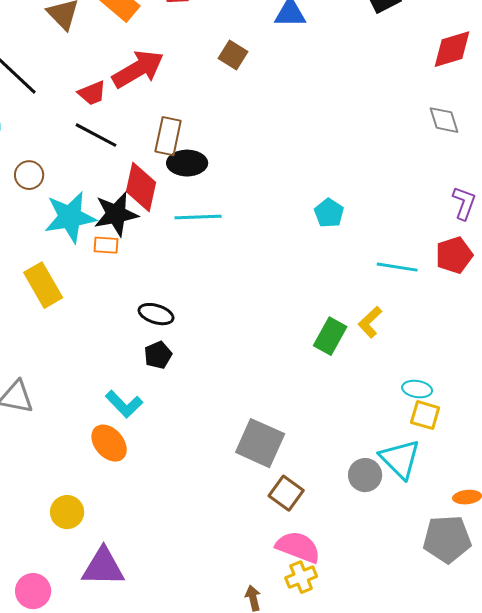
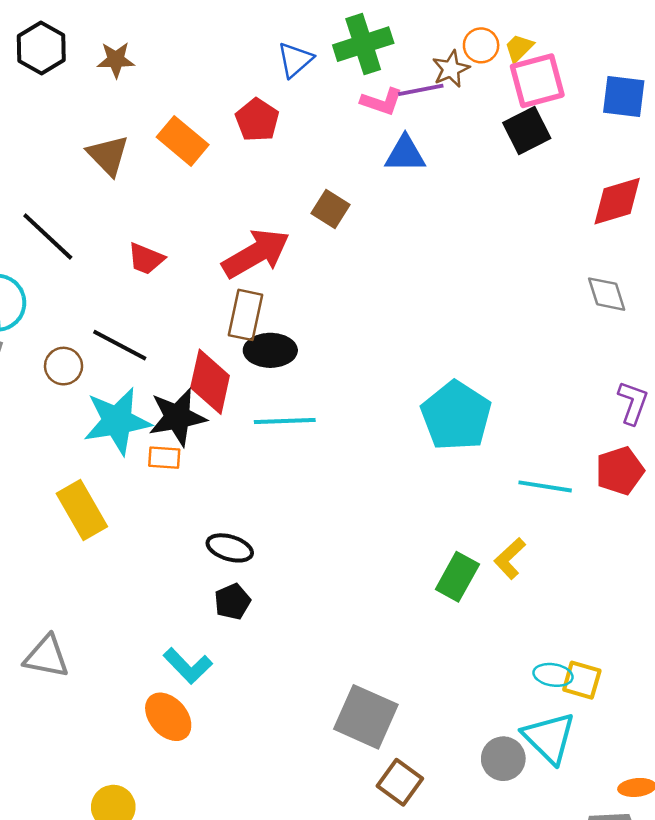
red arrow: (138, 69) -> (256, 253), moved
red trapezoid: (92, 93) -> (146, 259), turned 44
black line: (96, 135) -> (120, 345), moved
cyan pentagon: (329, 213) -> (456, 416), size x1.8
cyan ellipse: (417, 389) -> (553, 675), moved

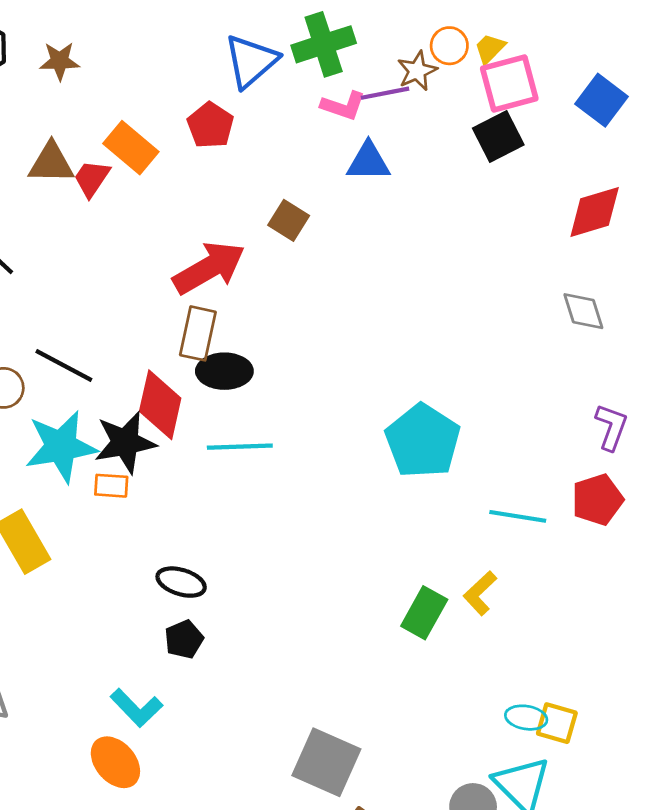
blue triangle: (295, 60) -> (251, 61), size x1.4
blue square: (624, 96) -> (602, 100), turned 30
brown triangle: (108, 155) -> (51, 163), turned -45
red trapezoid: (146, 259) -> (92, 178), moved, turned 102

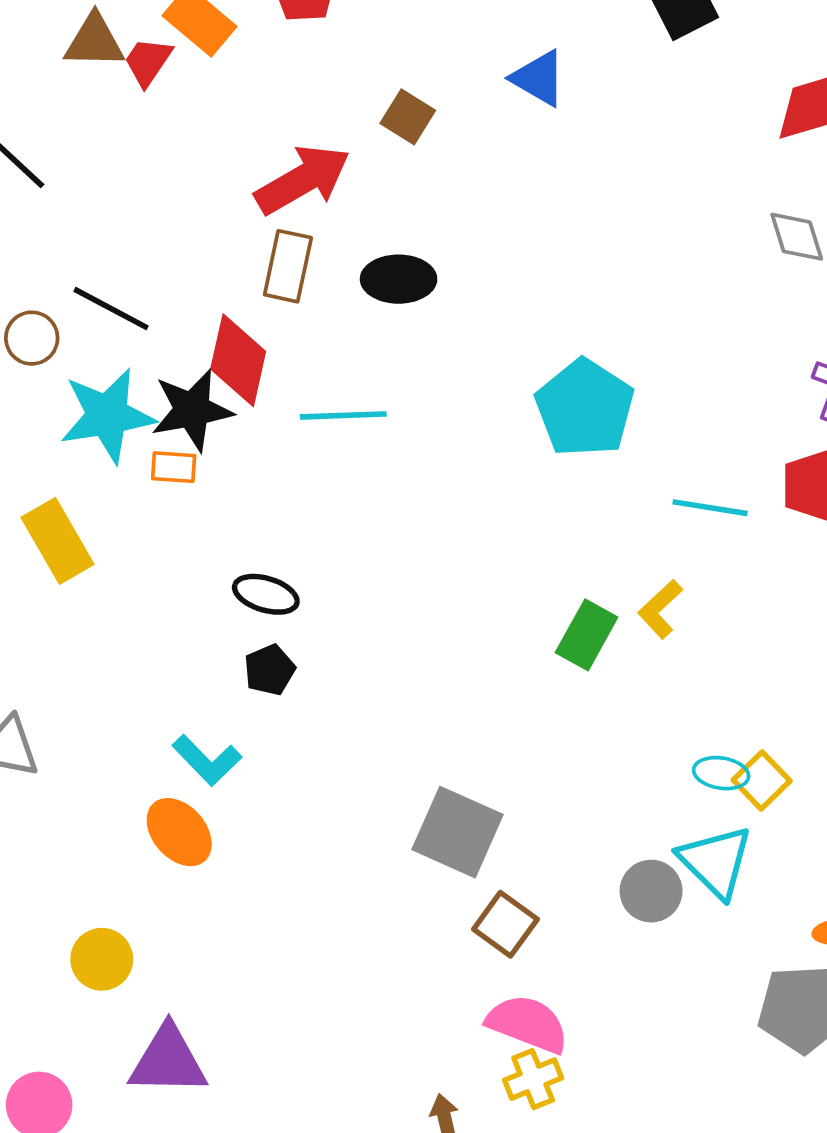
blue triangle: (368, 162) -> (539, 78), moved, turned 30
black ellipse: (224, 371) -> (399, 279), moved
yellow square: (557, 723) -> (762, 780), turned 30

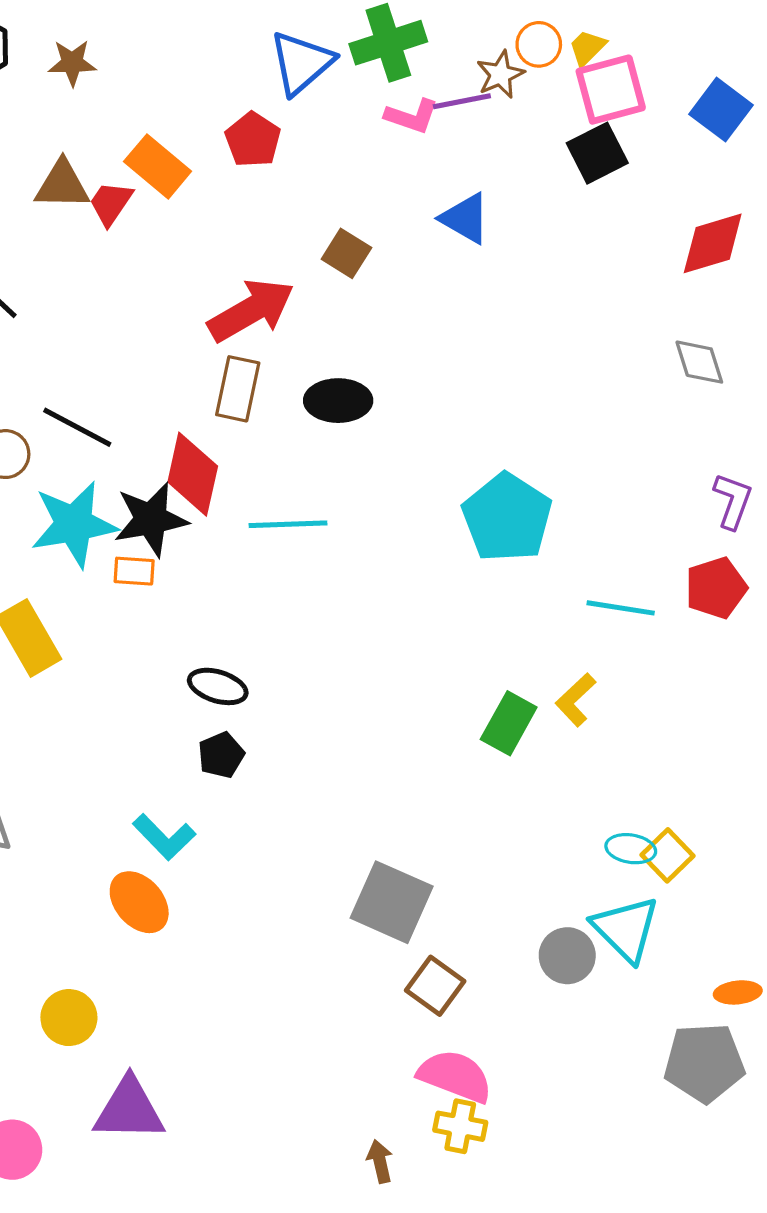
yellow cross: (533, 1079) -> (460, 1126), turned 33

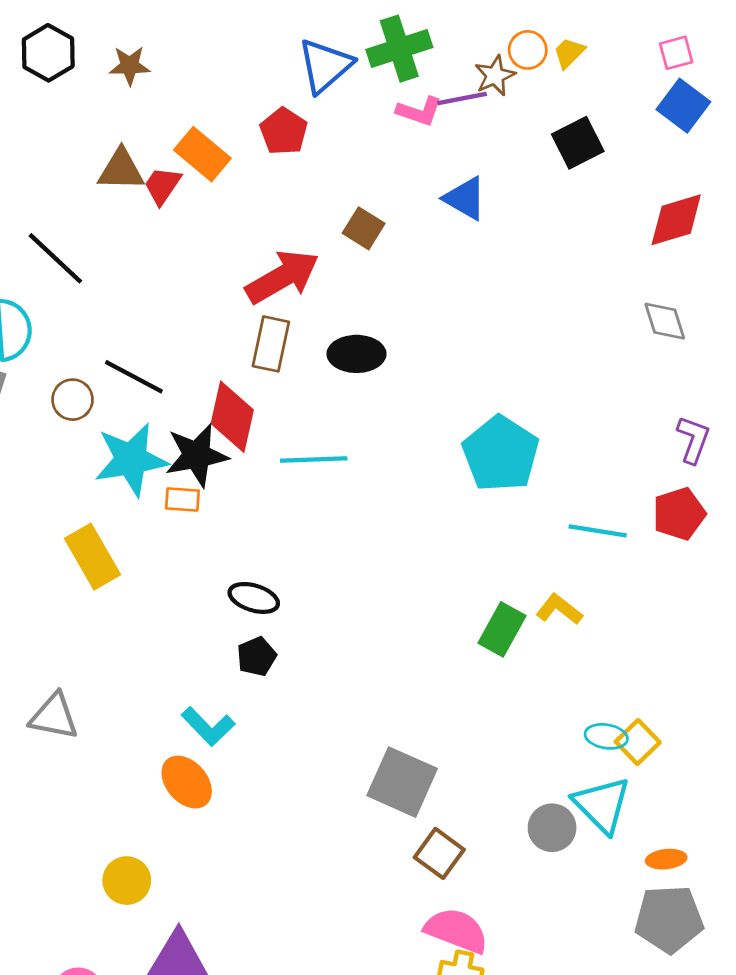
pink square: (611, 90) -> (676, 53), moved, size x0.6
yellow L-shape: (576, 700) -> (559, 609), turned 81
orange ellipse: (738, 992) -> (666, 859), moved

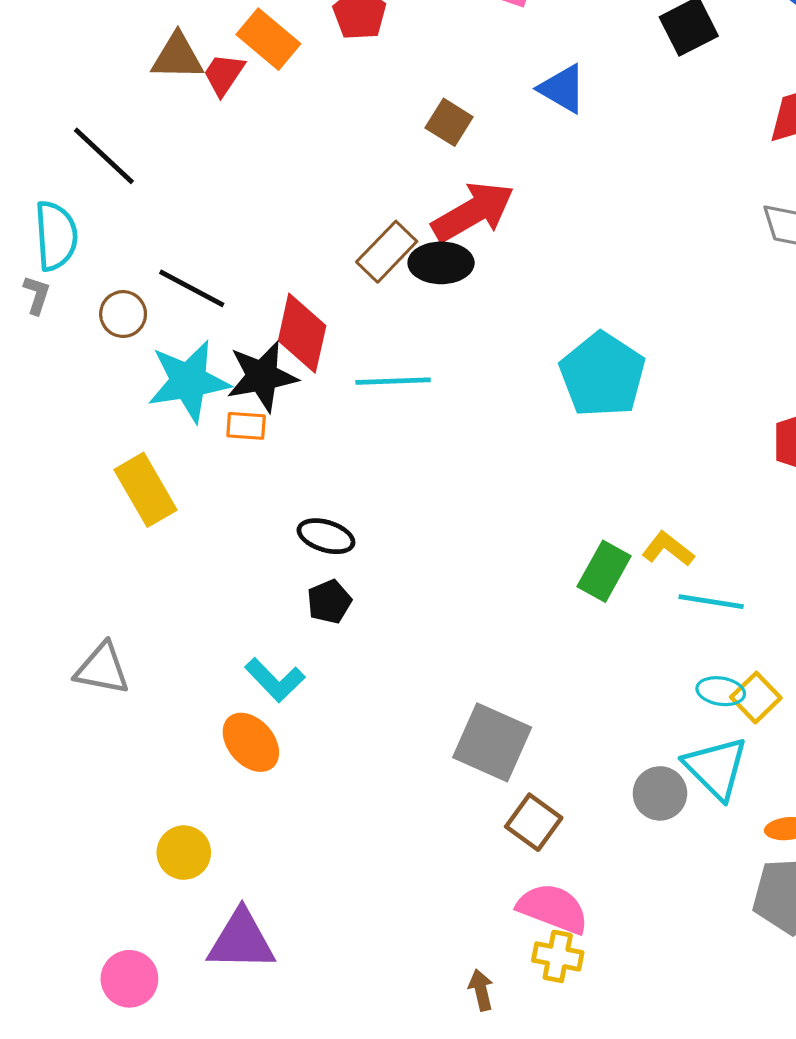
red arrow: (282, 277) -> (473, 212), moved
brown rectangle: (271, 344) -> (387, 252), moved, turned 32
cyan line: (598, 531) -> (711, 602), moved

